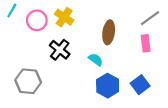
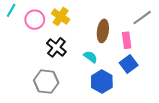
pink rectangle: (146, 43) -> (127, 40), moved
gray hexagon: (28, 81) -> (46, 82), moved
blue square: (140, 85) -> (129, 64), moved

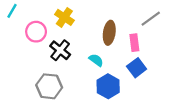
pink circle: (35, 20) -> (36, 32), moved

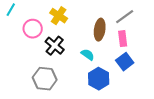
gray line: (151, 19) -> (125, 17), moved

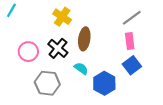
pink circle: (33, 29) -> (28, 52), moved
brown ellipse: (100, 30) -> (84, 39), moved
cyan semicircle: (88, 55) -> (81, 68), moved

